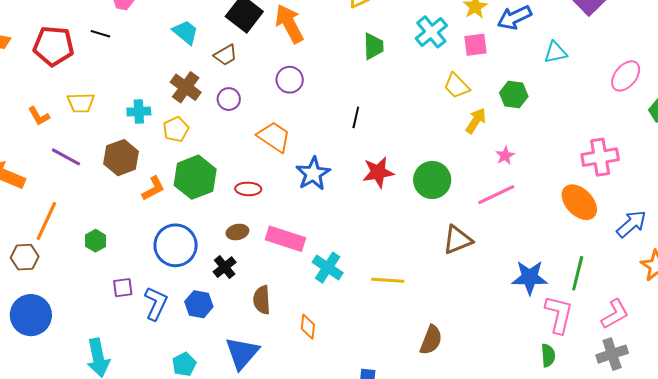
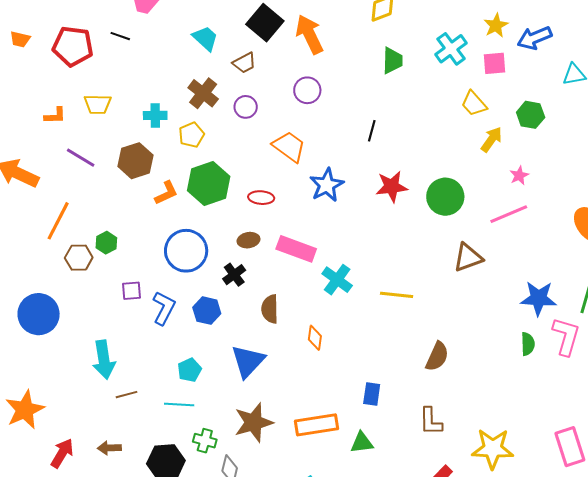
orange L-shape: (39, 116) -> (55, 116), turned -65
brown hexagon: (25, 257) -> (79, 258), moved
green semicircle: (548, 355) -> (528, 344), moved

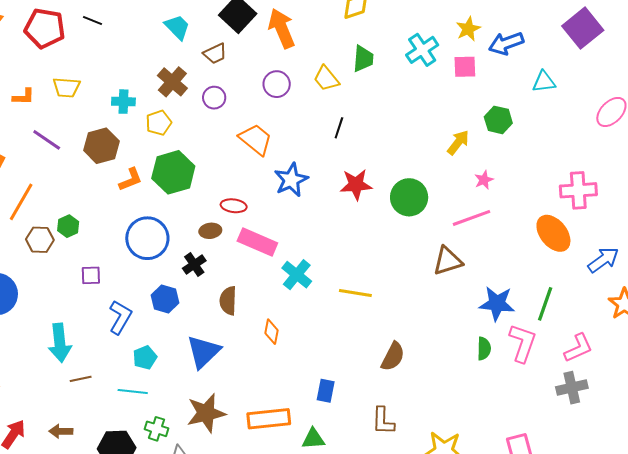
yellow trapezoid: (474, 104) -> (326, 78), moved
red ellipse: (261, 198) -> (234, 206), moved
brown triangle: (468, 258) -> (448, 261), moved
blue L-shape: (164, 308) -> (120, 317), moved

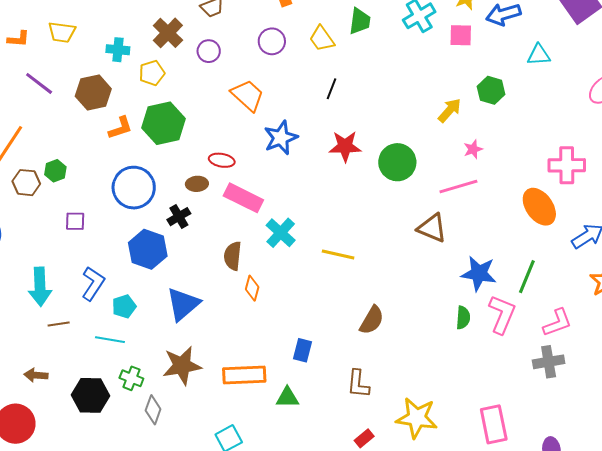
brown triangle: (448, 261) -> (432, 228), turned 36
blue hexagon: (165, 299) -> (148, 249), size x1.4
brown semicircle: (228, 301) -> (233, 256), moved
blue L-shape: (120, 317) -> (93, 284), moved

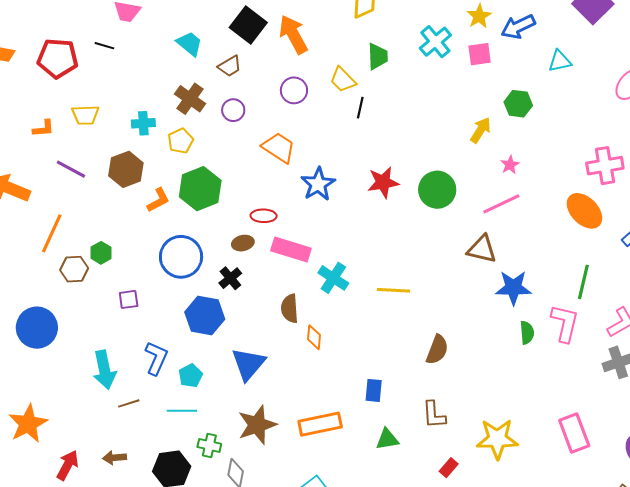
black line: (331, 89) -> (360, 108), moved
blue star: (479, 273) -> (513, 288), moved
green triangle: (287, 398) -> (387, 439), moved

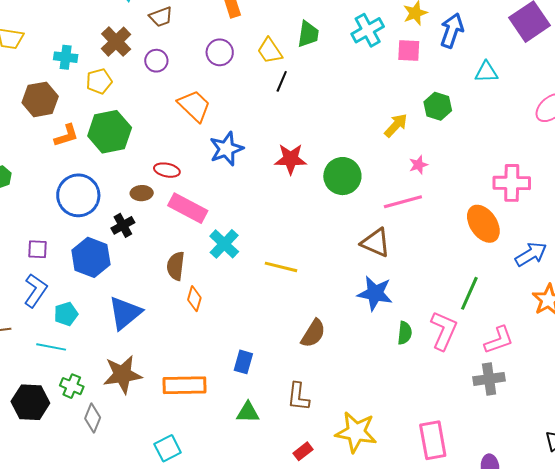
blue arrow: (518, 27) -> (452, 31), turned 124
blue star: (513, 288) -> (375, 293), moved
purple square: (129, 299) -> (38, 249), moved

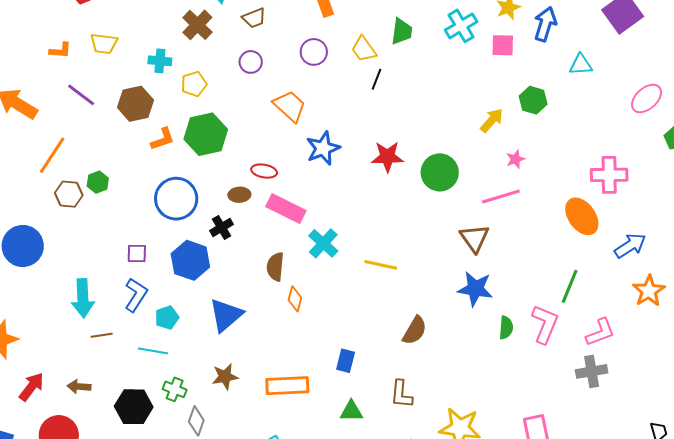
brown cross: (116, 42) -> (197, 25), moved
brown triangle: (376, 243) -> (475, 238), turned 32
brown star: (122, 374) -> (225, 377), size x0.7

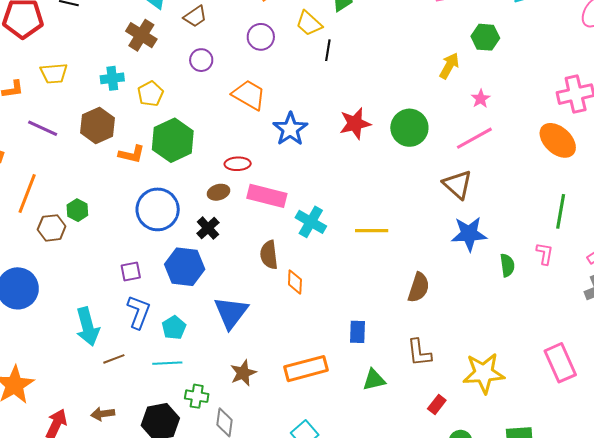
orange L-shape: (163, 139) -> (132, 154), turned 44
pink L-shape: (545, 324) -> (545, 254), size x0.6

